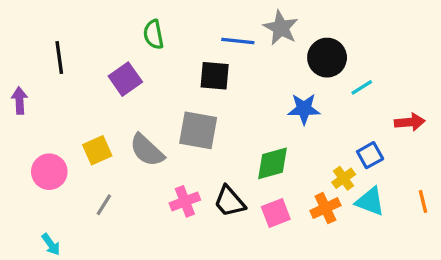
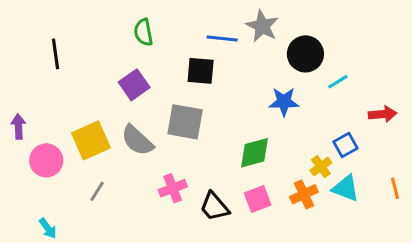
purple square: (125, 79) -> (134, 85), moved
purple arrow: (20, 101) -> (18, 126), moved
yellow square: (97, 150) -> (91, 140), size x1.4
black trapezoid: (230, 201) -> (214, 207), moved

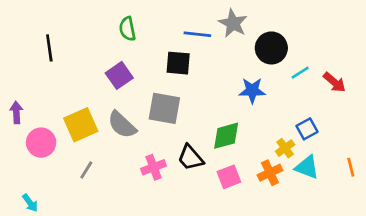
red arrow: (383, 114) -> (334, 82), moved, turned 45
black trapezoid: (214, 207) -> (190, 158), moved
cyan arrow: (48, 228) -> (30, 203), moved

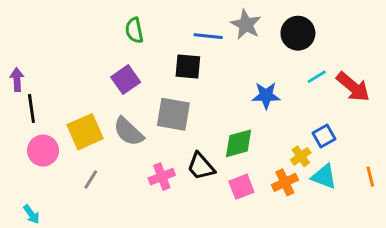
black line: (49, 48) -> (31, 109), moved
black circle: (271, 48) -> (298, 33), moved
red arrow: (334, 82) -> (353, 87), size x1.4
purple arrow: (16, 112) -> (17, 80), moved

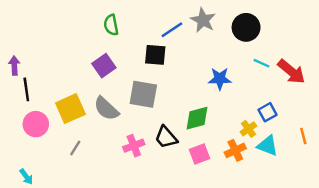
blue line: (208, 36) -> (172, 30), turned -40
cyan line: (317, 77) -> (262, 63), turned 56
orange line: (370, 177) -> (303, 136), moved

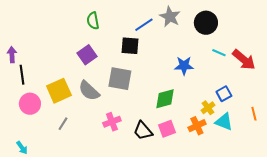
black trapezoid: (166, 137) -> (143, 131), moved

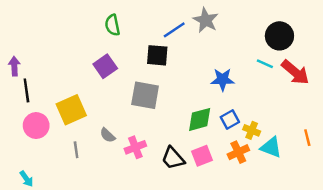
black circle: (206, 23) -> (279, 36), moved
gray semicircle: (89, 91) -> (108, 135), moved, size x0.6
blue square: (224, 94) -> (230, 119), moved
yellow cross: (208, 108) -> (252, 130), turned -32
gray line: (63, 124) -> (76, 150), turned -40

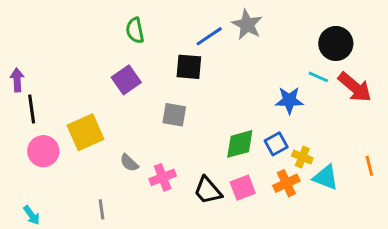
blue star: (223, 80) -> (289, 100), moved
gray square: (145, 95) -> (174, 115), size x0.7
gray line: (76, 150) -> (102, 209), moved

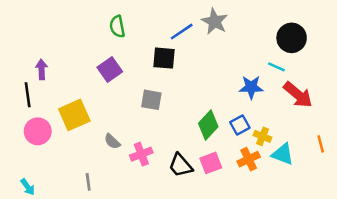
purple arrow: (17, 80) -> (41, 69), moved
red arrow: (355, 87) -> (298, 95), moved
green diamond: (240, 144) -> (208, 125), turned -32

